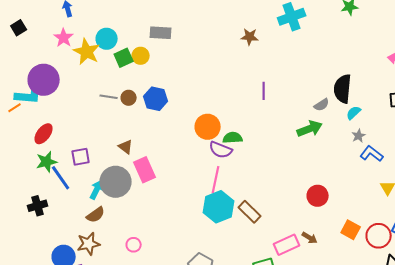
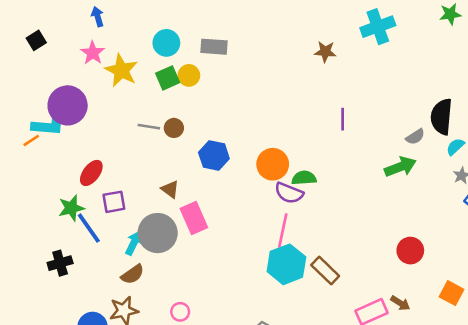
cyan circle: (107, 39) -> (166, 43), moved
blue hexagon: (156, 99) -> (214, 155), moved
red ellipse: (44, 134) -> (91, 173), moved

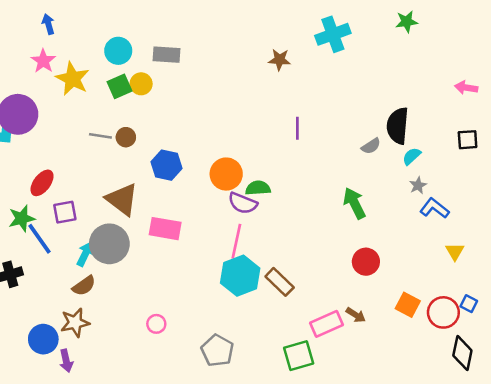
green arrow: (400, 167) -> (354, 203), moved, turned -96
brown triangle: (170, 189) -> (122, 199), size x1.8
pink rectangle: (194, 218) -> (165, 229), moved, turned -56
pink circle: (180, 312) -> (156, 324), moved

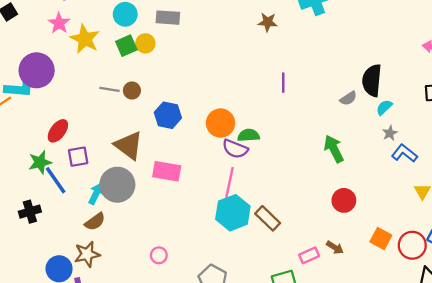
pink rectangle: (327, 324) -> (309, 255), size x0.7

